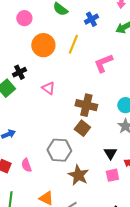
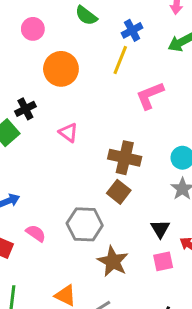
yellow line: (73, 44) -> (120, 60), moved
pink semicircle: (26, 165) -> (36, 233), moved, turned 144

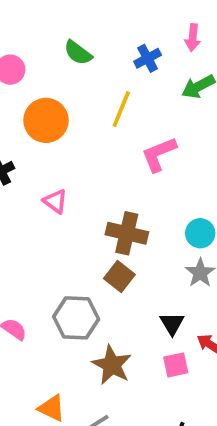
blue cross: (132, 30) -> (148, 58), moved

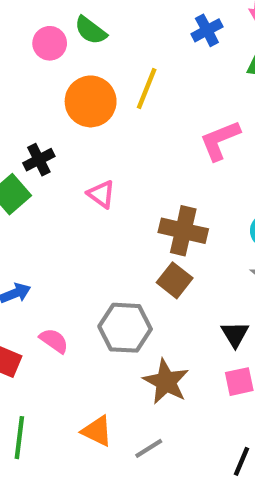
green semicircle: (78, 53) -> (91, 30), moved
yellow line: (121, 109) -> (147, 89), moved

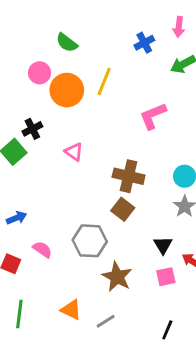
pink circle: (50, 43) -> (40, 73), moved

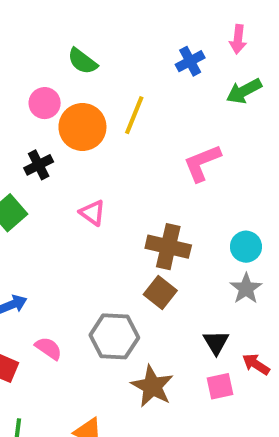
black cross: (32, 129) -> (39, 165), moved

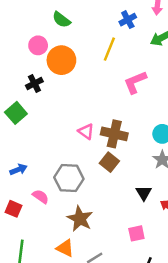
yellow line: (134, 115) -> (109, 49), moved
pink triangle: (92, 213) -> (86, 131), moved
gray hexagon: (114, 336) -> (69, 178), moved
brown star: (152, 386) -> (80, 219), moved
pink square: (220, 386) -> (136, 233), moved

